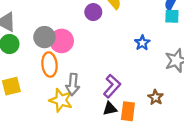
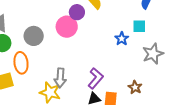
cyan square: (172, 16) -> (139, 26), moved
pink circle: (62, 41) -> (67, 27), moved
orange ellipse: (49, 65) -> (21, 63), moved

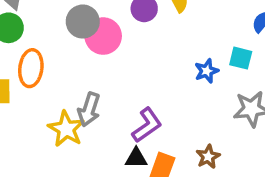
pink circle: (67, 27) -> (103, 36), moved
gray circle: (34, 36) -> (83, 22), moved

